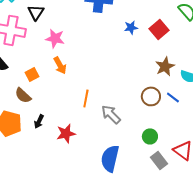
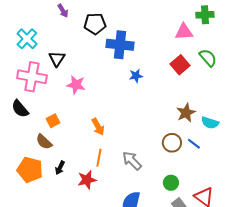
blue star: (131, 27) -> (136, 76), moved
red square: (159, 29) -> (180, 65), moved
orange arrow: (60, 65) -> (98, 127), moved
orange line: (86, 98) -> (99, 158), moved

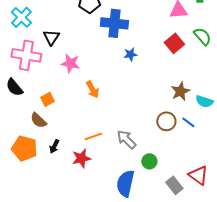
orange arrow: (98, 127) -> (92, 89), moved
orange line: (99, 158) -> (93, 136), turned 60
green circle: (171, 183) -> (149, 161), moved

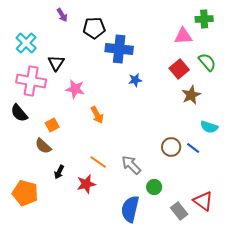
brown star: (180, 91) -> (191, 95), moved
orange line: (93, 136) -> (98, 162), turned 54
orange pentagon: (24, 148) -> (25, 193), moved

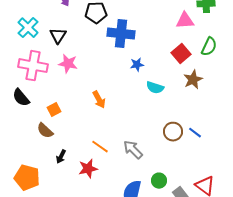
green semicircle: (207, 62) -> (209, 47), turned 66
black triangle: (56, 63) -> (58, 36), moved
pink star: (75, 89) -> (68, 64), moved
cyan semicircle: (209, 127) -> (155, 88), moved
green circle: (154, 187) -> (159, 181), moved

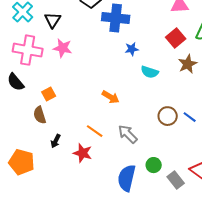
orange arrow: (99, 100) -> (111, 97), moved, turned -30
brown semicircle: (45, 131) -> (40, 115), turned 30
red star: (88, 169) -> (83, 153), turned 30

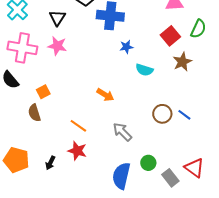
black triangle: (53, 20) -> (57, 18), moved
orange line: (95, 131) -> (78, 126), moved
black arrow: (56, 141) -> (50, 163), moved

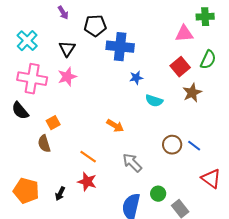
pink star: (57, 46) -> (67, 77), turned -30
red triangle: (194, 168) -> (211, 179), moved

